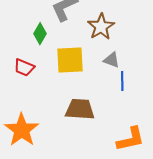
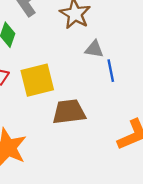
yellow square: (70, 60) -> (37, 80), moved

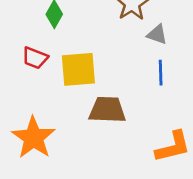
gray triangle: (94, 49) -> (157, 35), moved

